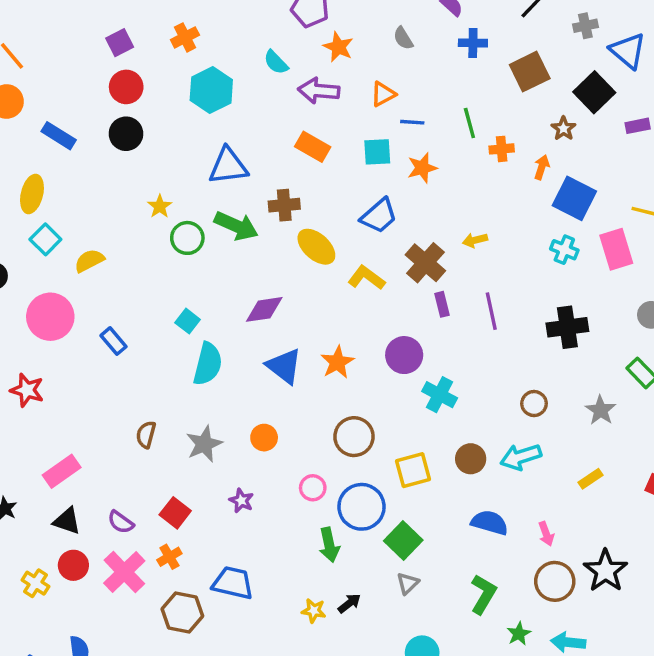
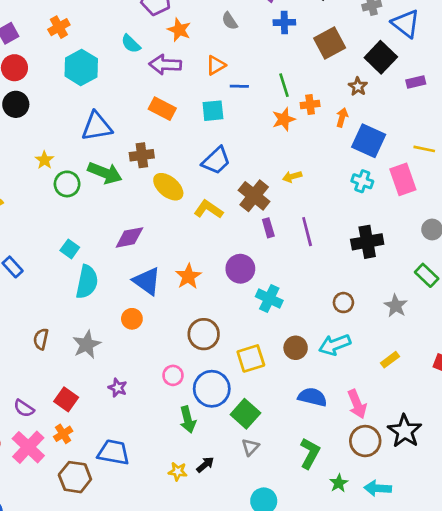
orange star: (422, 168) -> (284, 119), moved
orange circle: (264, 438) -> (132, 319), moved
pink arrow: (546, 534) -> (357, 404), size x1.5

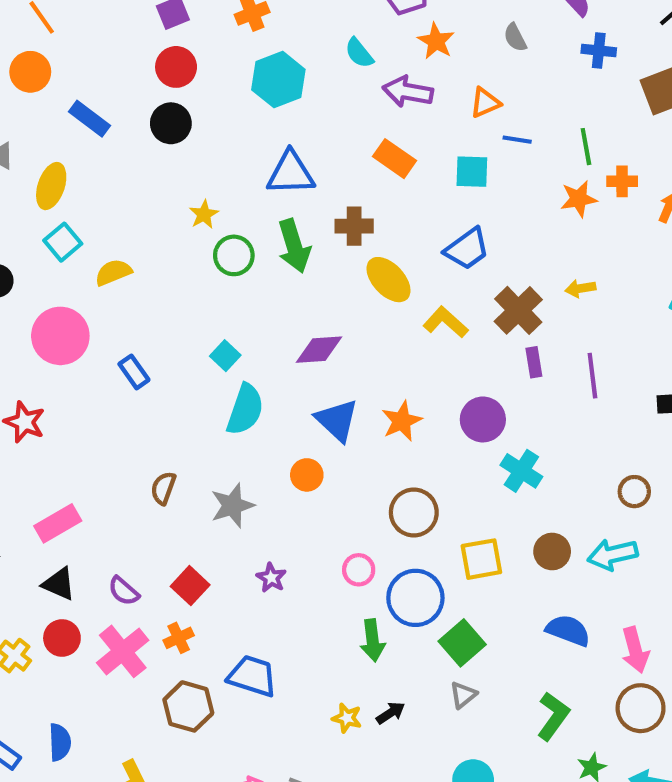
green arrow: (105, 173) -> (294, 246), turned 44

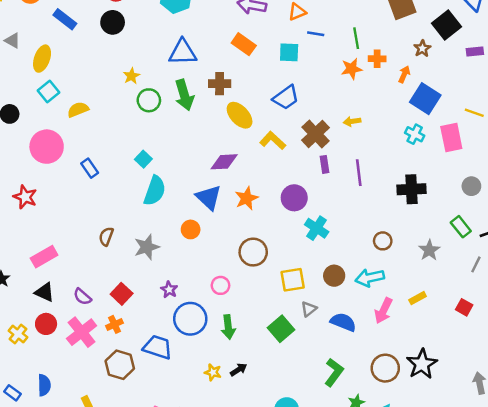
purple diamond: (319, 350) -> (224, 162), moved
blue circle: (415, 598) -> (190, 319), moved
pink arrow: (635, 650) -> (383, 311), moved, turned 40
gray triangle: (463, 695) -> (309, 309), moved

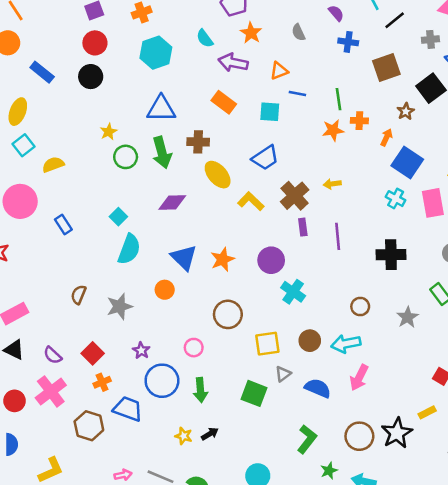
purple diamond: (224, 162) -> (172, 203), moved
yellow rectangle: (418, 298) -> (427, 412), moved
red circle: (46, 324) -> (14, 401), moved
orange cross: (115, 324) -> (102, 382), moved
green square: (281, 329) -> (254, 393), turned -30

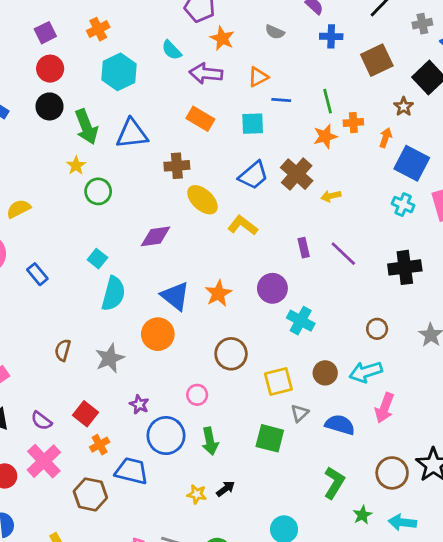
gray semicircle: (298, 32) -> (275, 32), turned -35
green arrow: (162, 152) -> (86, 127), moved
brown cross: (295, 196) -> (297, 174), moved
purple line: (338, 236) -> (343, 254), turned -35
orange circle: (165, 290) -> (158, 334), size x1.5

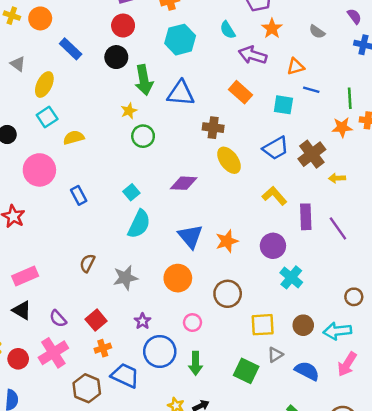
yellow L-shape: (243, 225) -> (274, 196), moved
purple rectangle: (304, 248) -> (306, 217), size x1.5
orange circle: (158, 334) -> (178, 278), moved

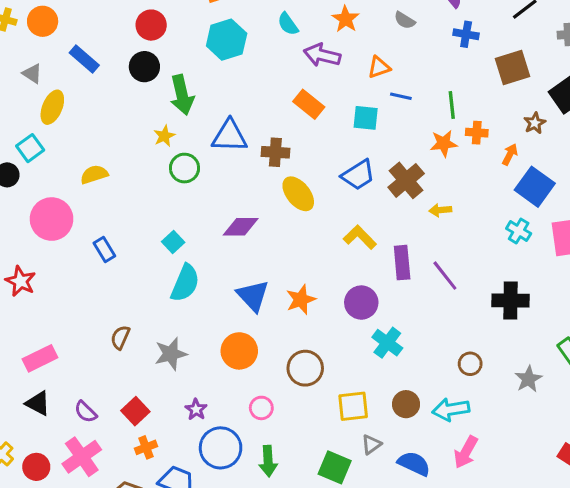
gray triangle: (18, 64) -> (32, 74), moved
blue triangle: (181, 93) -> (230, 136), moved
cyan square: (47, 117) -> (30, 148), moved

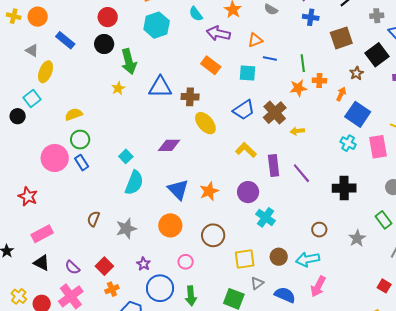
green circle: (185, 168) -> (80, 140), moved
pink circle: (52, 219) -> (55, 158), moved
red star: (21, 281) -> (28, 196), moved

